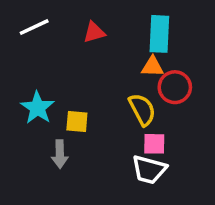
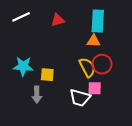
red circle: (175, 87) -> (102, 64), moved
cyan star: (37, 108) -> (23, 66), turned -30
white trapezoid: (149, 170) -> (80, 98), moved

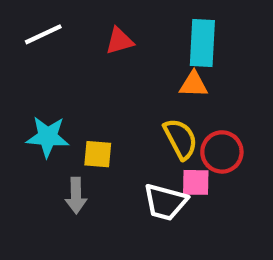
red circle: (102, 64) -> (222, 152), moved

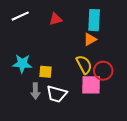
orange triangle: (194, 84) -> (90, 39), turned -32
pink square: (196, 182) -> (91, 85), size x1.5
white trapezoid: (165, 202) -> (57, 94), moved

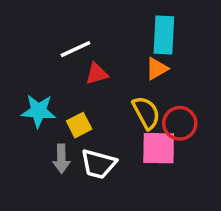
white line: (20, 16) -> (76, 49), moved
red triangle: (56, 19) -> (97, 74), moved
yellow square: (45, 72) -> (79, 125), turned -32

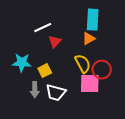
red triangle: (97, 74) -> (55, 42), turned -32

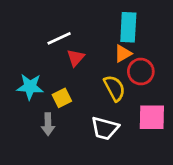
red circle: (102, 70) -> (141, 72), moved
pink square: (90, 84) -> (152, 117), moved
white trapezoid: (56, 93) -> (105, 128), moved

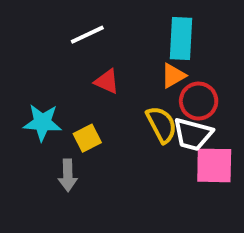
white line: (59, 38) -> (87, 35), moved
red triangle: (76, 58) -> (107, 81), turned -48
white trapezoid: (105, 128) -> (193, 134), moved

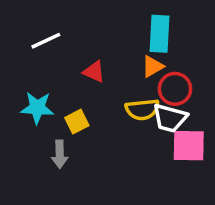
white line: (87, 35) -> (46, 41), moved
yellow semicircle: (161, 124) -> (142, 110), turned 112

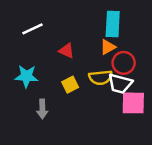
yellow square: (77, 122) -> (70, 85), moved

